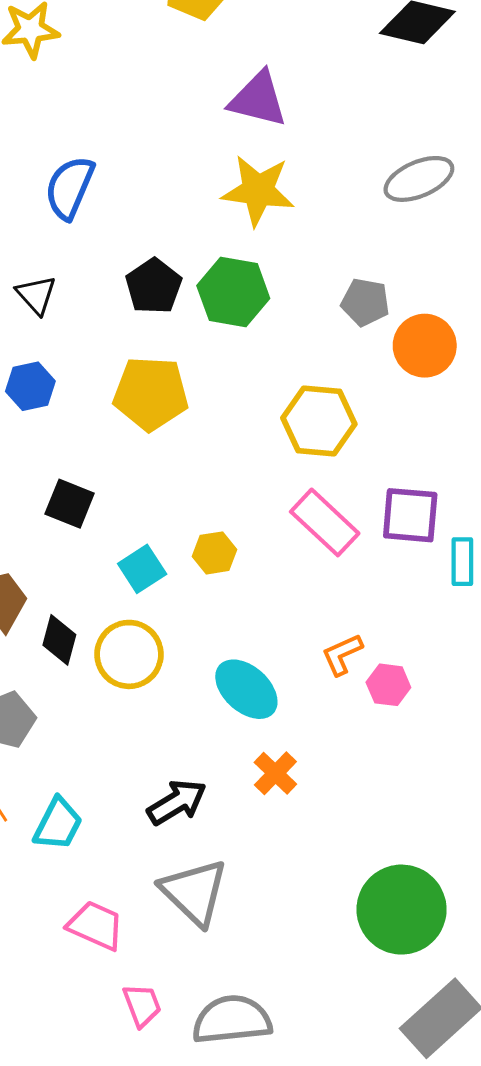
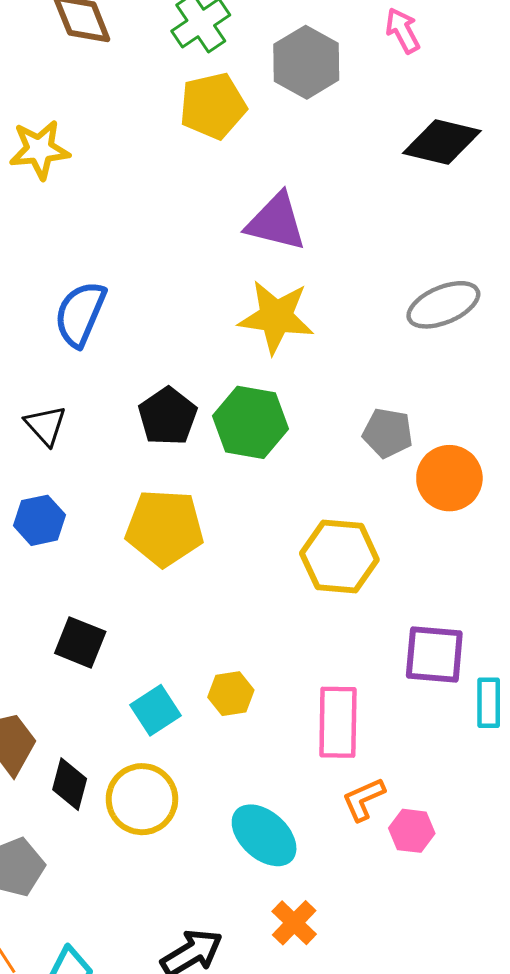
pink rectangle: (325, 522) -> (338, 722), moved, turned 48

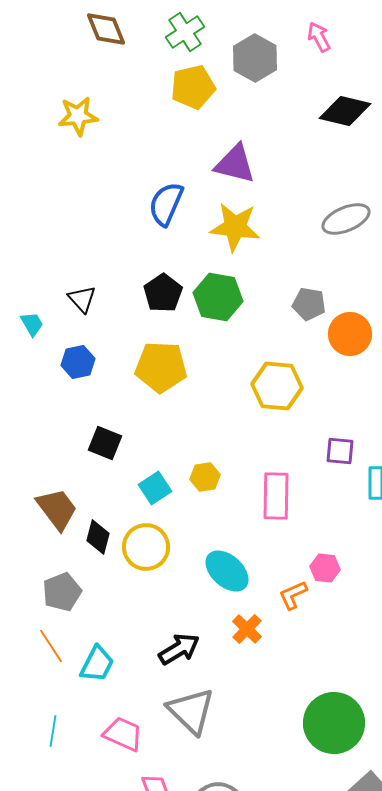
blue semicircle: (80, 314) -> (166, 204), moved
purple square: (434, 654) -> (340, 451), size x0.7
orange L-shape: (364, 799) -> (293, 595), moved

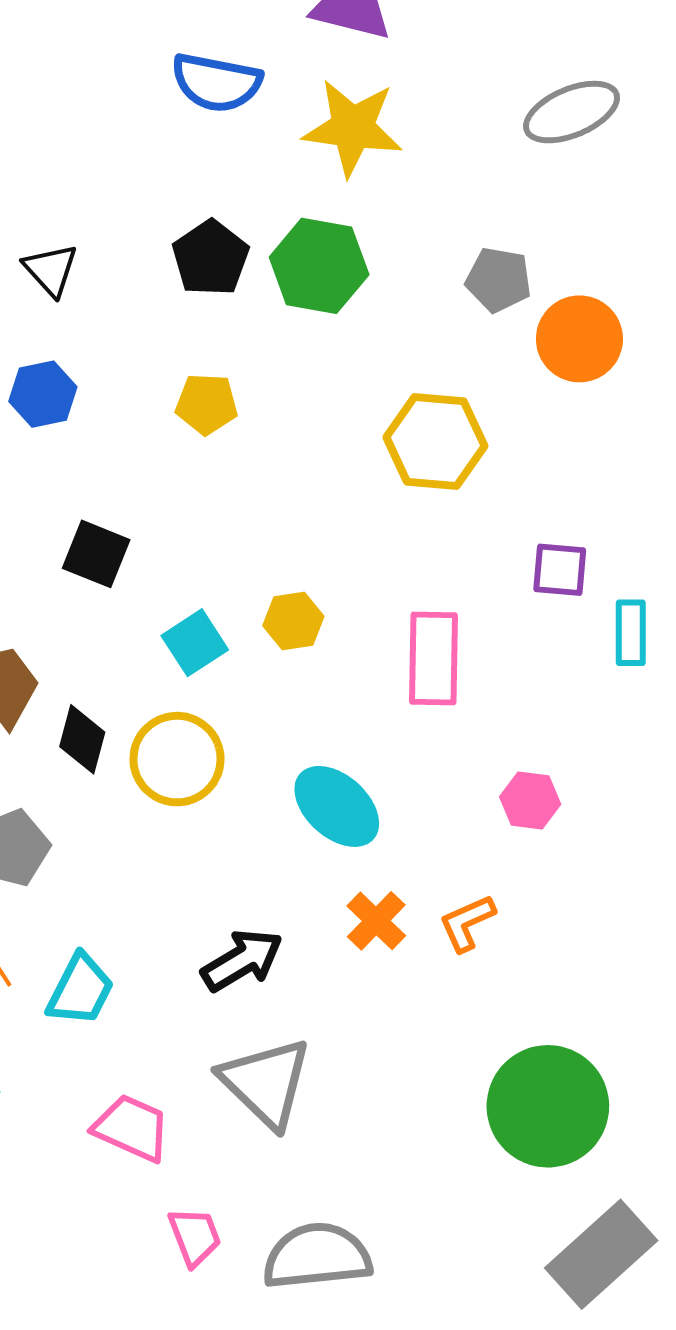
blue semicircle: (166, 204) -> (216, 82), turned -102
yellow pentagon: (161, 367) -> (207, 404), size x0.6
orange L-shape: (293, 595) -> (467, 923), moved

